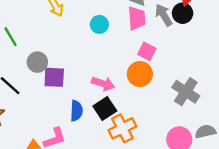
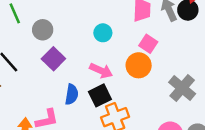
cyan circle: (99, 24) -> (103, 33), moved
gray circle: (37, 62) -> (43, 30), moved
purple square: (54, 77) -> (53, 59), turned 35

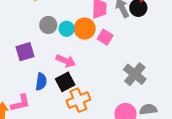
gray circle: (43, 30) -> (48, 25), moved
purple square: (53, 59) -> (25, 52), turned 30
orange circle: (139, 65) -> (85, 29), moved

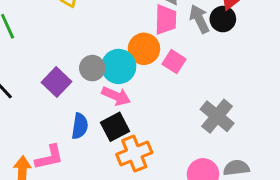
gray circle: (48, 25) -> (92, 68), moved
cyan circle: (67, 29) -> (119, 66), moved, size x1.5
purple square: (25, 52) -> (56, 82), turned -30

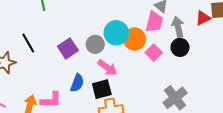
black circle: (223, 19) -> (180, 47), moved
cyan circle: (119, 66) -> (116, 33), moved

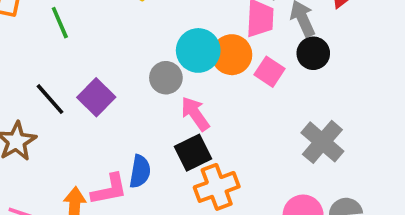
purple square: (68, 48) -> (96, 97), moved
pink arrow: (107, 68) -> (195, 114), turned -150
blue semicircle: (77, 83) -> (140, 171), moved

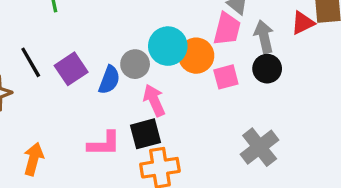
pink square: (270, 72) -> (226, 77), turned 30
blue semicircle: (140, 171) -> (109, 80), moved
pink L-shape: (109, 189) -> (104, 144), moved

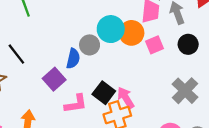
purple square: (71, 69) -> (54, 79), moved
black circle: (267, 69) -> (188, 44), moved
pink arrow: (154, 100) -> (126, 98), moved
black square: (145, 134) -> (104, 93), turned -30

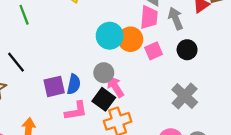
gray circle: (90, 45) -> (104, 73), moved
blue semicircle: (73, 59) -> (74, 84), moved
purple square: (54, 79) -> (54, 86), turned 30
pink arrow: (126, 98) -> (115, 87), moved

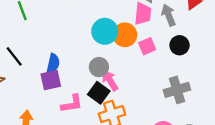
blue semicircle: (74, 84) -> (53, 63), moved
gray cross: (185, 96) -> (177, 90), turned 30

